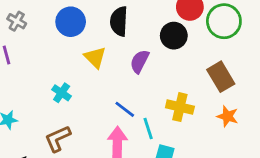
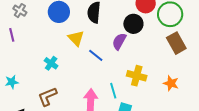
purple semicircle: (140, 61) -> (119, 41), moved
brown rectangle: (221, 77) -> (176, 43), moved
blue line: (125, 109) -> (96, 55), moved

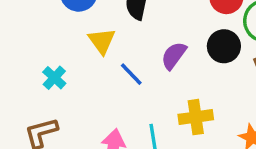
black circle: (133, 24) -> (224, 46), moved
yellow cross: (137, 76) -> (196, 117), turned -30

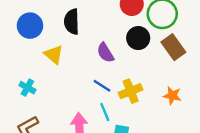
purple semicircle: (174, 56) -> (105, 53), turned -54
blue line: (131, 74) -> (102, 86), moved

